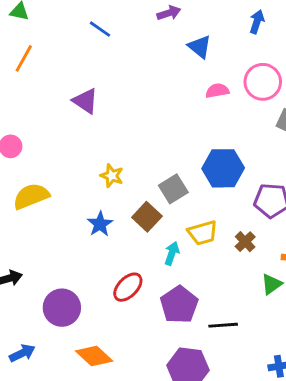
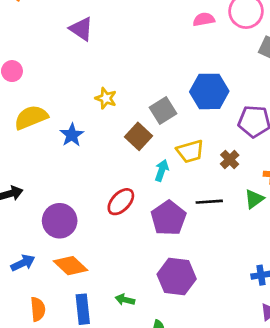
blue star: (100, 224) -> (72, 135), moved
black line: (223, 325) -> (209, 202), moved
orange diamond: (94, 356) -> (70, 266), moved

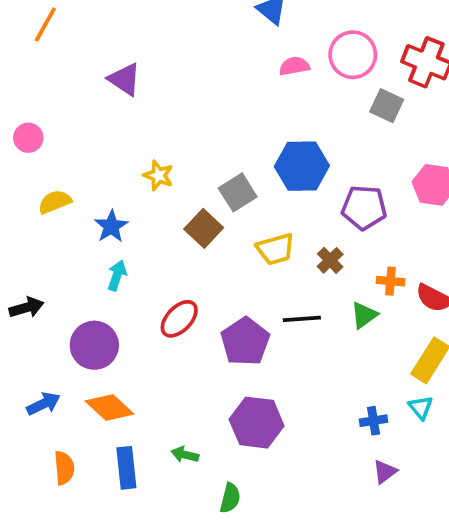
yellow semicircle: (31, 117) -> (55, 202), size x0.7
cyan arrow: (162, 170) -> (117, 275), moved

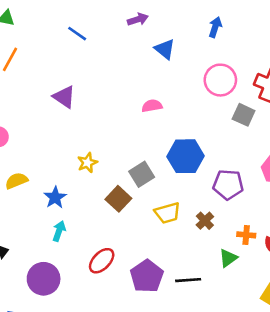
pink semicircle: (294, 66) -> (152, 106), moved
yellow star: (158, 175) -> (87, 163), turned 30
black line: (302, 319) -> (188, 280), moved

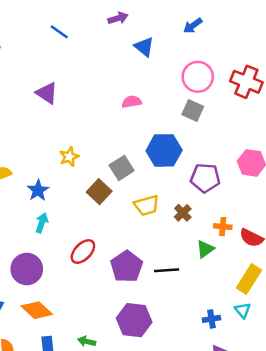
blue arrow: (215, 27) -> (193, 26), turned -144
gray square: (244, 115) -> (193, 110), moved

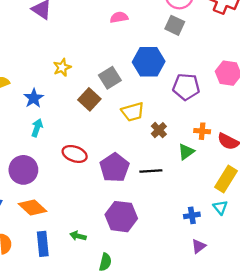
brown cross: (183, 213) -> (159, 130), moved
red ellipse: (83, 252) -> (75, 154), turned 65

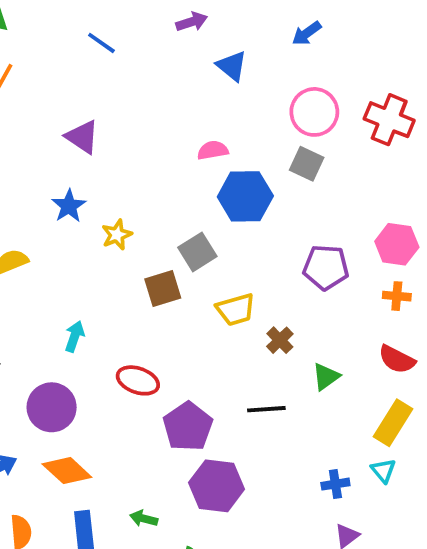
blue hexagon: (149, 62) -> (245, 196), moved
blue star: (34, 98) -> (69, 206), moved
brown square: (89, 99) -> (163, 288), turned 30
orange cross: (202, 131) -> (397, 296), moved
purple pentagon: (114, 168) -> (188, 426), moved

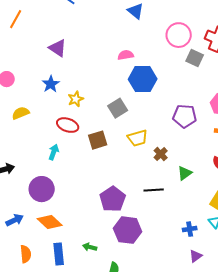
gray square: (307, 164) -> (195, 58), moved
brown square: (163, 288) -> (98, 140), moved
red ellipse: (138, 380) -> (68, 125), moved

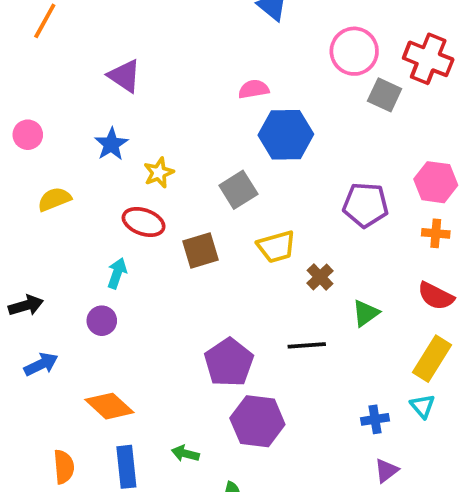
purple circle: (42, 189) -> (102, 321), moved, size x0.6
blue arrow: (15, 220) -> (41, 364), moved

